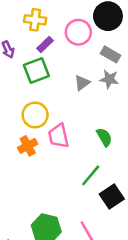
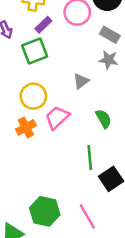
gray triangle: (82, 83) -> (81, 81), moved
pink trapezoid: (59, 136) -> (57, 117), turned 60
green line: (91, 175) -> (90, 157), turned -45

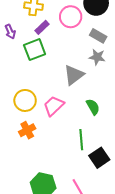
gray triangle: (81, 81) -> (74, 75), size x1.5
yellow circle: (33, 96) -> (25, 100), moved
orange cross: (26, 127) -> (27, 130), moved

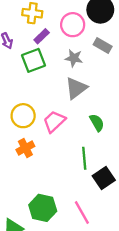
gray star: (97, 57) -> (74, 58), moved

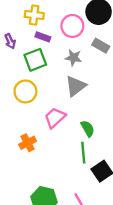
purple rectangle: (42, 36) -> (43, 37), turned 64
yellow circle: (23, 116) -> (25, 91), moved
green semicircle: (97, 123) -> (88, 129), moved

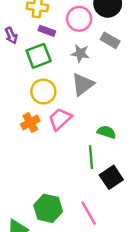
yellow circle: (25, 91) -> (43, 92), moved
green semicircle: (88, 129) -> (106, 132), moved, turned -42
orange cross: (28, 143) -> (30, 123), moved

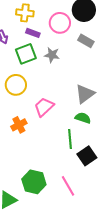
gray star: (80, 53) -> (52, 55), moved
gray triangle: (83, 84) -> (85, 94), moved
yellow circle: (43, 92) -> (16, 85), moved
orange cross: (30, 123) -> (19, 125), moved

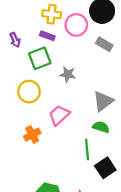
yellow cross: (25, 13) -> (52, 14), moved
gray star: (52, 55) -> (68, 74), moved

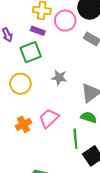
gray star: (68, 74) -> (59, 78), moved
pink trapezoid: (59, 115) -> (49, 118), moved

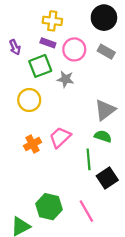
pink circle: (65, 21) -> (74, 49), moved
gray star: (59, 78) -> (65, 79), moved

